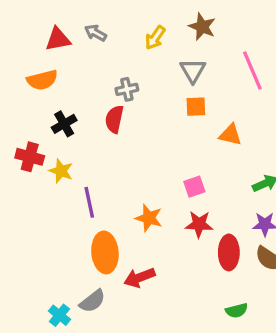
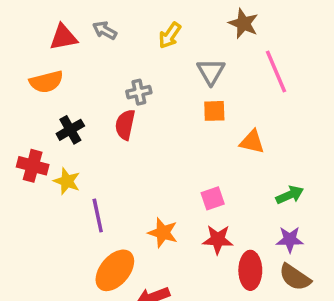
brown star: (202, 27) -> (243, 23), moved
orange ellipse: (105, 252) -> (115, 270), turned 45

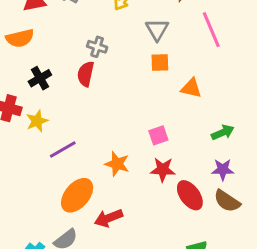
gray cross: (139, 92) -> (97, 47), turned 30
yellow star: (67, 181) -> (37, 121), turned 30
purple line: (98, 215) -> (63, 150), turned 72
red ellipse: (250, 270) -> (190, 195), turned -36

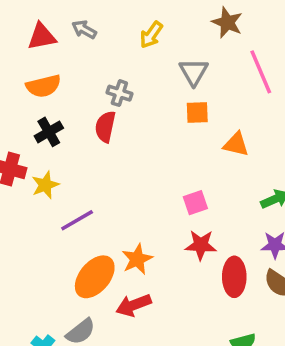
orange semicircle: (20, 38) -> (44, 86), moved
orange star: (117, 164) -> (137, 259), moved, turned 30
red ellipse: (190, 195) -> (234, 277), turned 36

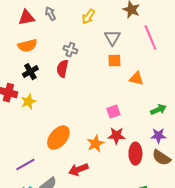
gray arrow: (84, 30) -> (50, 14), turned 32
purple line: (77, 220) -> (25, 165), moved
orange star: (137, 259) -> (95, 144), moved
orange ellipse: (95, 277) -> (58, 138), moved

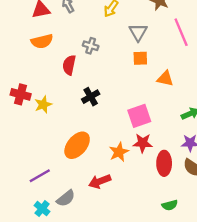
red semicircle: (62, 69) -> (69, 65), moved
black cross: (30, 72) -> (91, 97), moved
pink square: (113, 112) -> (139, 116), size x1.5

